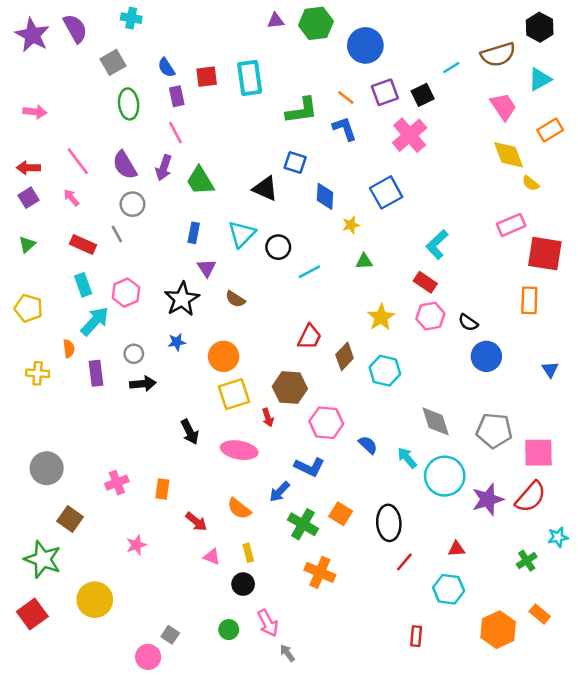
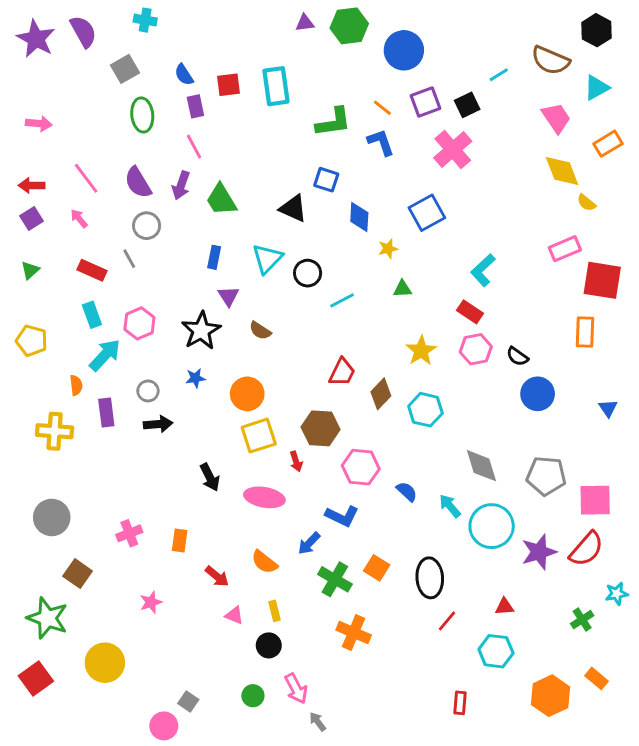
brown semicircle: (498, 55) -> (551, 60), turned 40
yellow cross: (38, 373) -> (55, 431), moved, size x1.4

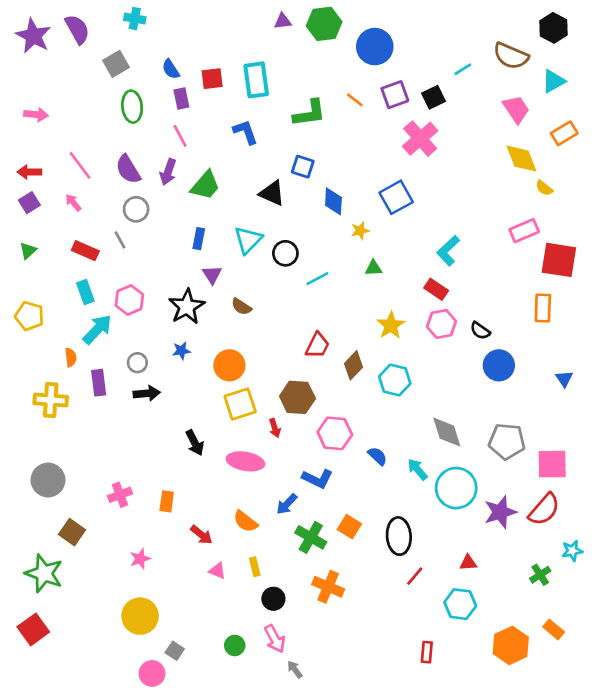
blue L-shape: (381, 142) -> (245, 132), moved
green trapezoid: (221, 200) -> (205, 185), turned -108
black circle: (269, 645) -> (273, 599), moved
yellow circle: (105, 663) -> (140, 616), moved

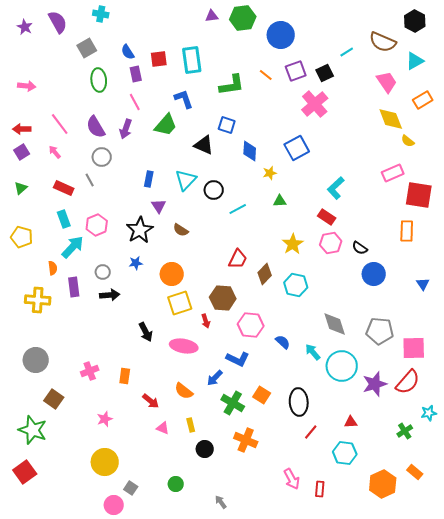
purple star: (33, 36) -> (25, 27), size x0.6
green trapezoid: (205, 185) -> (166, 125), moved
pink arrow: (275, 639) -> (292, 479), moved

